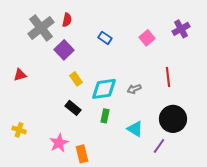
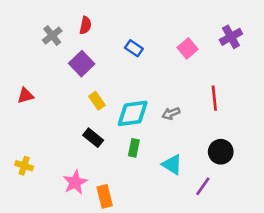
gray cross: (41, 28) -> (52, 36), size x0.6
black circle: (173, 119) -> (221, 152), size x0.7

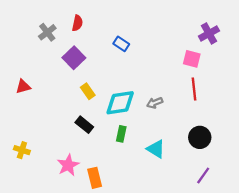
pink square: (188, 48) -> (192, 59), moved, turned -36
purple line: (203, 186) -> (203, 175), moved

